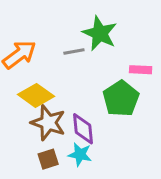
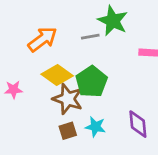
green pentagon: (121, 98) -> (92, 82), moved
purple diamond: (83, 129) -> (138, 124), moved

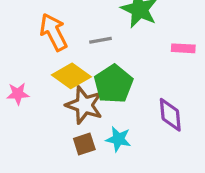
gray line: (90, 37) -> (101, 40), moved
orange arrow: (43, 39) -> (54, 32), turned -80
purple diamond: (138, 124) -> (170, 115), moved

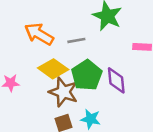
orange arrow: (54, 32) -> (39, 34), turned -32
purple diamond: (170, 115) -> (116, 80), moved

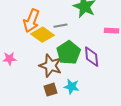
orange arrow: (39, 34) -> (32, 21), turned -100
yellow diamond: (53, 69) -> (42, 35), moved

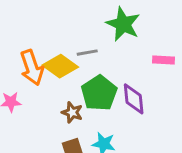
orange arrow: (32, 21) -> (32, 68), moved, turned -40
brown star: (50, 66) -> (72, 112), size x0.6

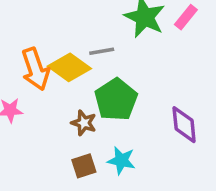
pink rectangle: (164, 60) -> (186, 17), moved, turned -54
purple diamond: (134, 99) -> (184, 125), moved

